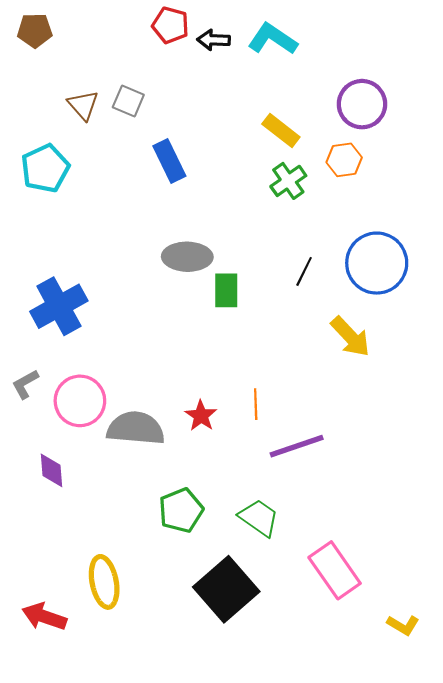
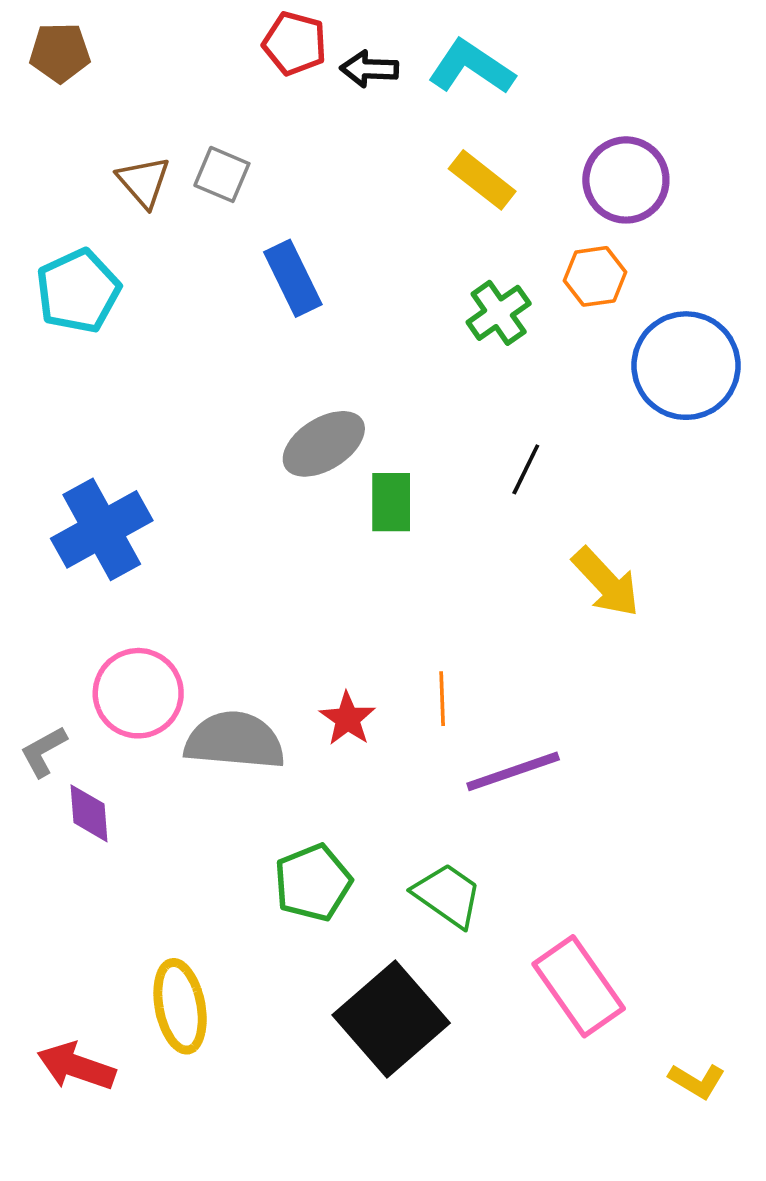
yellow rectangle: (281, 130) -> (482, 180), moved
gray ellipse: (187, 257) -> (324, 444), turned -33
blue circle: (377, 263) -> (686, 366), moved
gray L-shape: (25, 384) -> (44, 751), moved

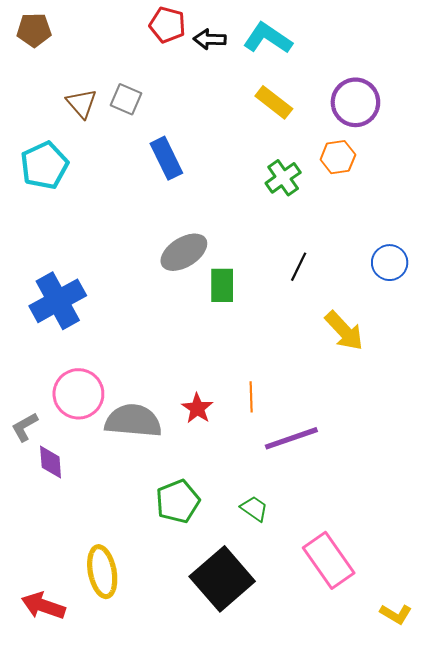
blue circle: (686, 366) -> (390, 263), moved, size x0.6
green trapezoid: (448, 895) -> (254, 509), size x0.7

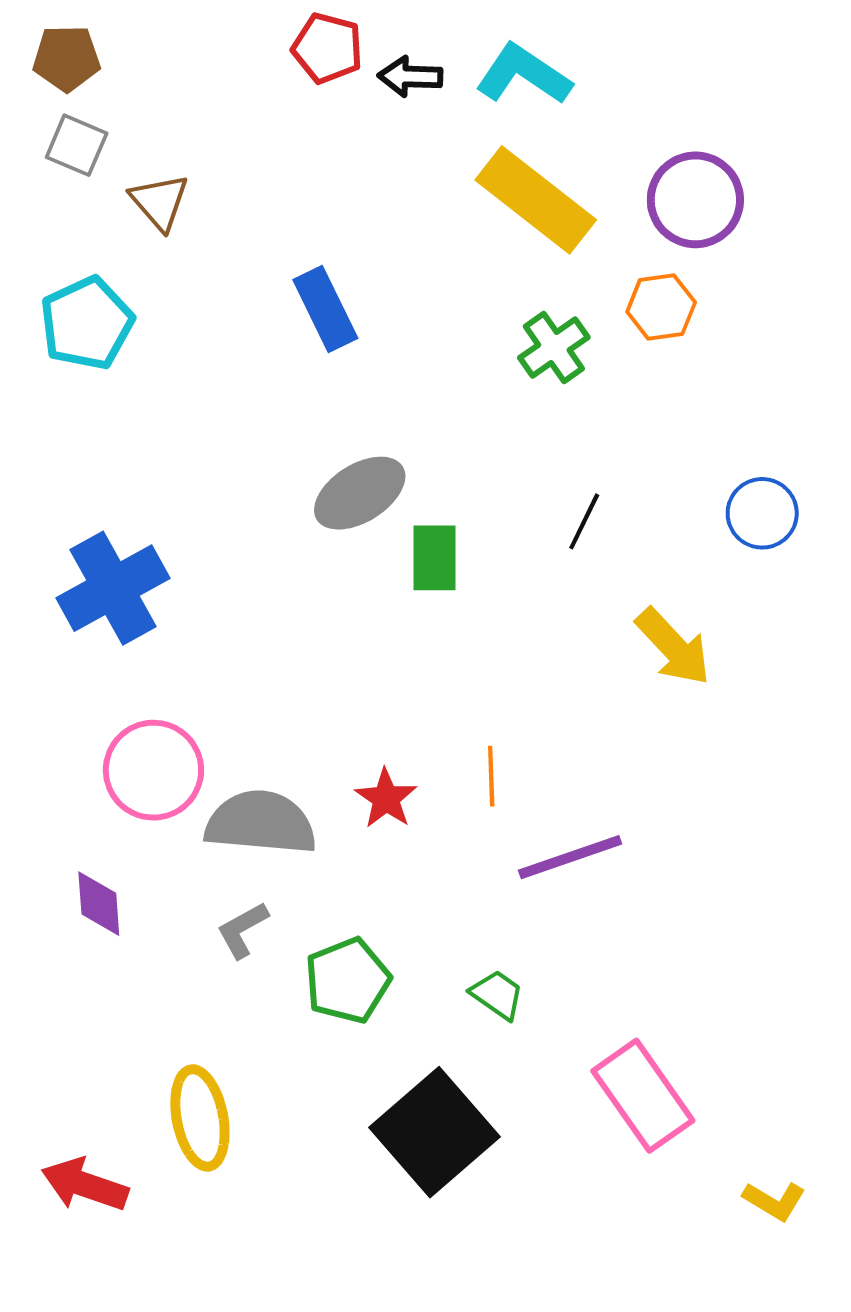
gray square: (126, 99) -> (77, 145), moved
yellow rectangle: (274, 102) -> (536, 200), size x1.6
gray L-shape: (25, 427) -> (242, 930), moved

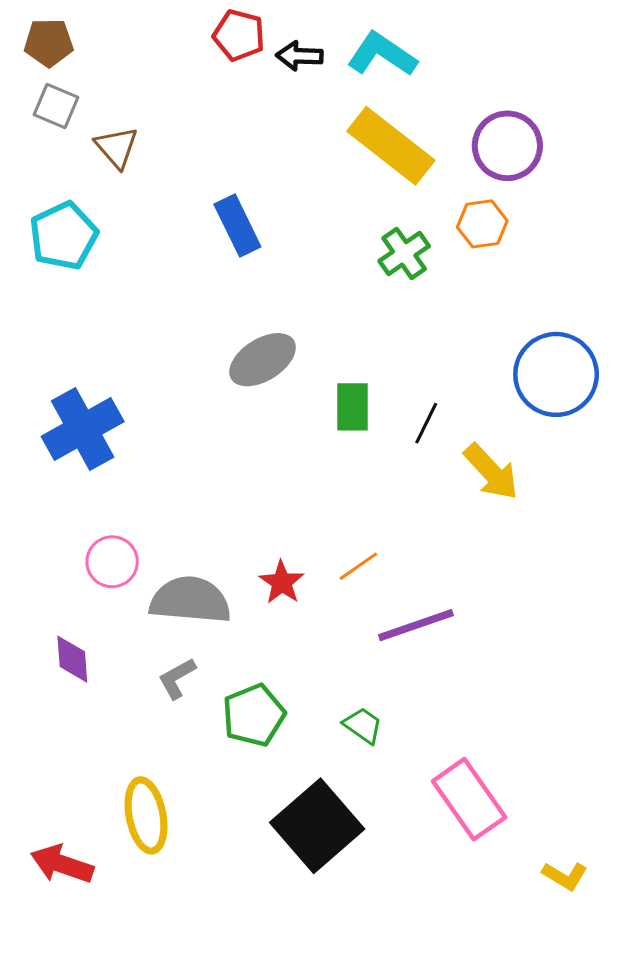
blue circle: (762, 513) -> (556, 374), size x1.6
black line: (584, 521) -> (426, 423), moved
green rectangle: (435, 558) -> (353, 407), moved
pink circle: (153, 770) -> (112, 562), size x0.7
orange line: (491, 776) -> (358, 566), turned 57

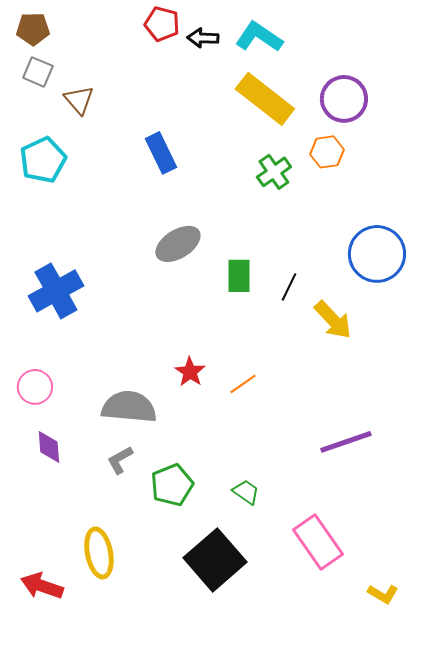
pink circle: (112, 562) -> (35, 387), moved
red star: (282, 582) -> (190, 372), moved
purple line: (416, 625) -> (346, 442), moved

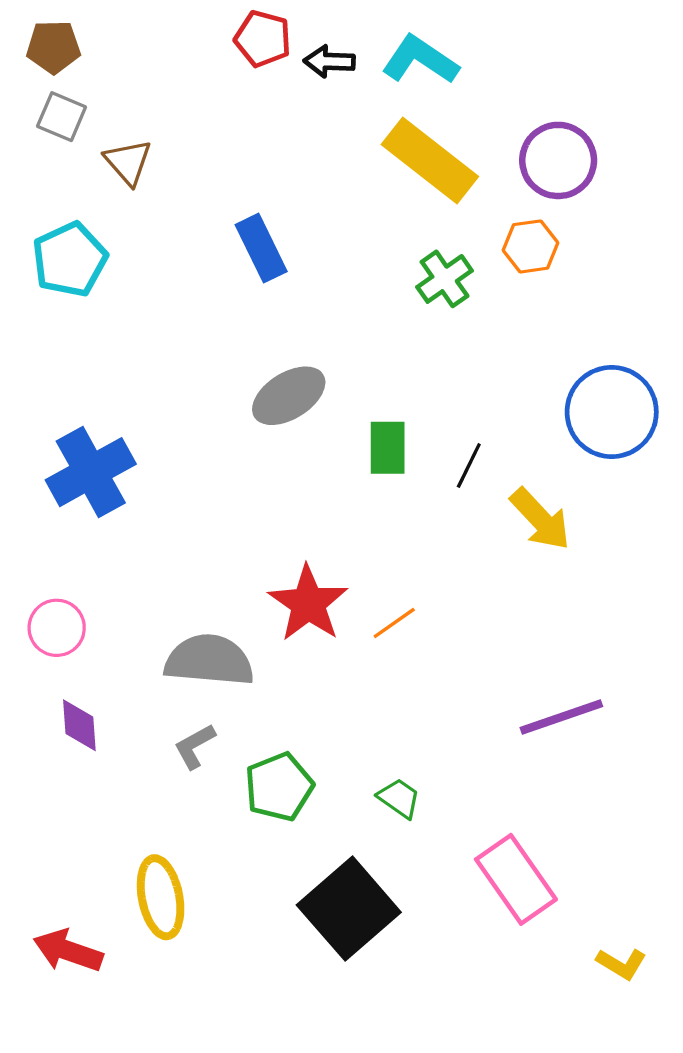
red star: (190, 372) -> (308, 603), size x1.6

